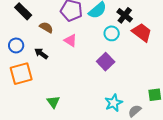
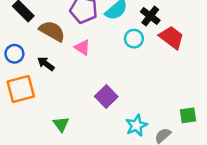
brown semicircle: (46, 27) -> (52, 31), size x1.5
purple square: (106, 62) -> (106, 97), moved

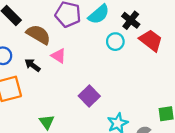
pink triangle: (82, 47) -> (58, 56), moved

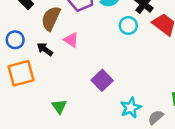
brown semicircle: (38, 34) -> (51, 18), turned -95

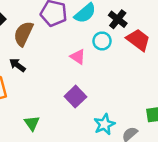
pink triangle: (71, 40) -> (78, 57), moved

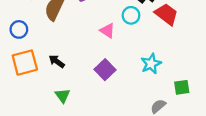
black arrow: (17, 65) -> (57, 61), moved
cyan star: (104, 124) -> (151, 64), moved

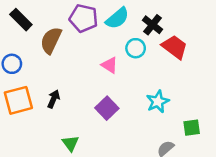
black arrow: (57, 61) -> (54, 99), turned 77
green triangle: (63, 96) -> (70, 143), moved

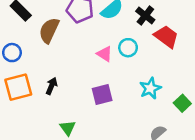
cyan circle: (136, 48) -> (128, 48), moved
purple square: (107, 108) -> (102, 95), turned 30
green square: (192, 128) -> (182, 103), moved, turned -35

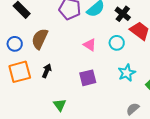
brown semicircle: (49, 30) -> (40, 39), moved
cyan circle: (128, 48) -> (117, 43), moved

